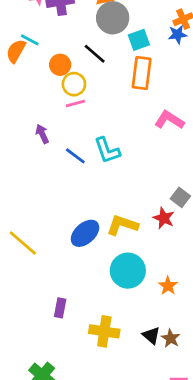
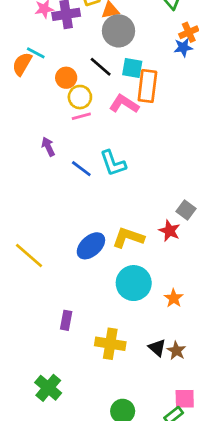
cyan square: (139, 40) -> (132, 68), moved, turned 30
pink L-shape: (169, 120) -> (124, 104), moved

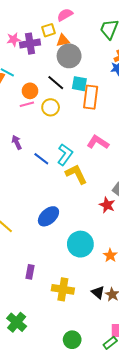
yellow circle: (80, 97) -> (51, 107), moved
pink L-shape: (124, 104) -> (98, 142), moved
pink line: (81, 116) -> (27, 104), moved
cyan L-shape: (113, 163) -> (65, 155), turned -125
yellow L-shape: (128, 238) -> (76, 174), moved, turned 45

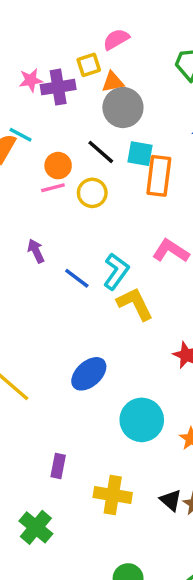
green cross: (17, 322) -> (36, 527), moved

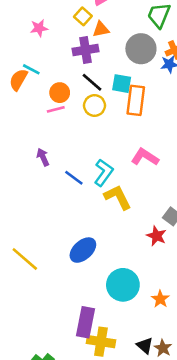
yellow square: (89, 65) -> (83, 16), turned -30
purple cross: (58, 87) -> (85, 50), moved
gray circle: (123, 108) -> (141, 49), moved
yellow circle: (92, 193) -> (95, 105), moved
purple rectangle: (58, 466) -> (85, 322), moved, size x1.6

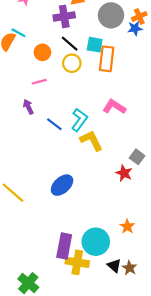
pink line: (56, 109) -> (39, 82), moved
cyan circle: (123, 285) -> (96, 242), moved

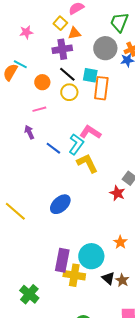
pink L-shape: (114, 107) -> (90, 132), moved

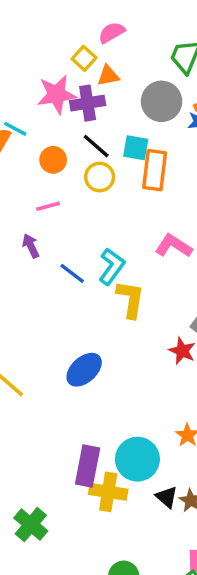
pink star: (26, 32) -> (57, 94), moved, size x1.6
pink L-shape: (90, 132) -> (174, 246), moved
yellow L-shape: (87, 163) -> (131, 299), turned 35

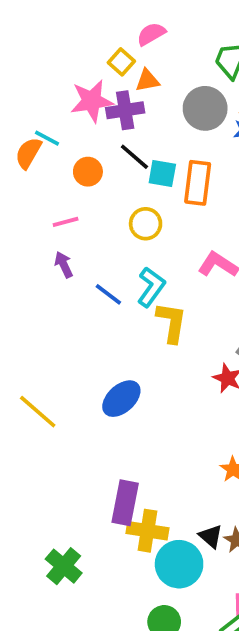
cyan square: (136, 148) -> (162, 173), moved
yellow circle: (100, 177) -> (146, 224), moved
pink line: (48, 206) -> (66, 222), moved
cyan circle: (137, 459) -> (179, 564), moved

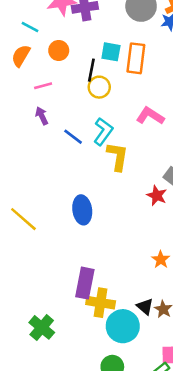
orange semicircle: (28, 153) -> (21, 56), moved
black line: (134, 157) -> (91, 70), moved, turned 60
blue ellipse: (121, 399) -> (82, 210), turned -56

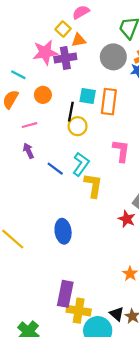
pink L-shape: (150, 116) -> (121, 151), turned 65

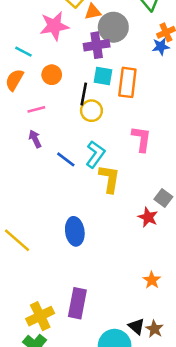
gray circle: (113, 57) -> (113, 27), moved
purple cross: (65, 58) -> (97, 45), moved
yellow cross: (79, 311) -> (40, 316), moved, turned -35

